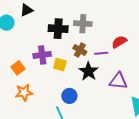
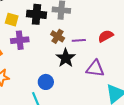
red semicircle: (119, 42) -> (106, 36), moved
yellow square: (60, 65) -> (12, 20), moved

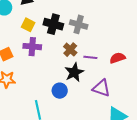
blue circle: (46, 82) -> (60, 91), moved

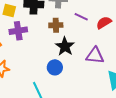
brown cross: (70, 50) -> (56, 25), turned -32
purple line: (90, 57) -> (81, 17), moved, turned 32

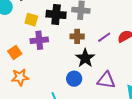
purple line: (81, 17) -> (104, 37), moved, turned -64
purple triangle: (95, 56) -> (106, 80), moved

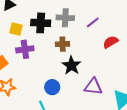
purple line: (104, 37) -> (93, 22), moved
blue circle: (74, 79) -> (52, 87), moved

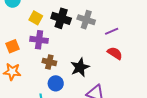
red semicircle: (111, 42) -> (115, 53), moved, turned 49
brown cross: (63, 44) -> (49, 62), moved

